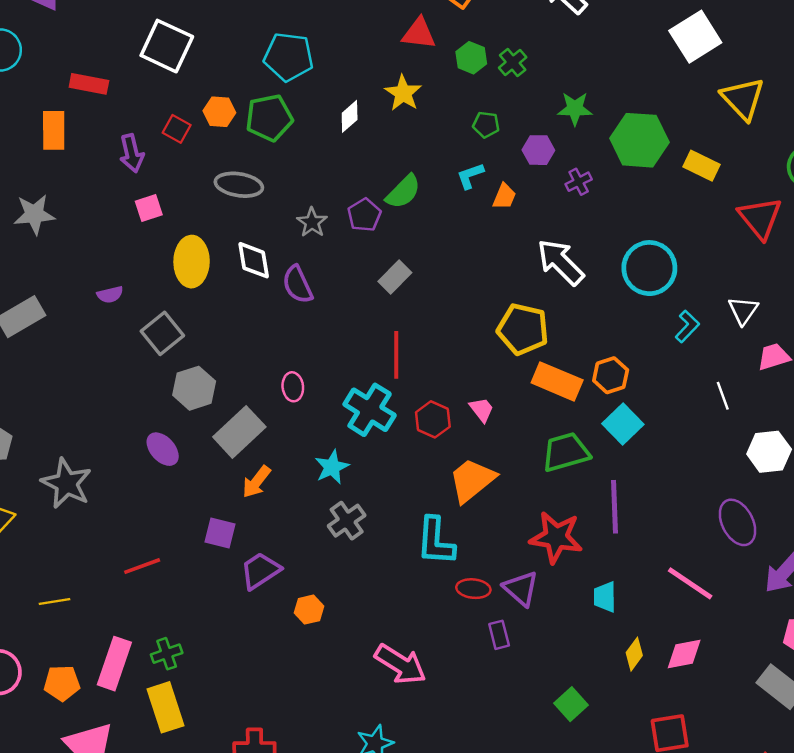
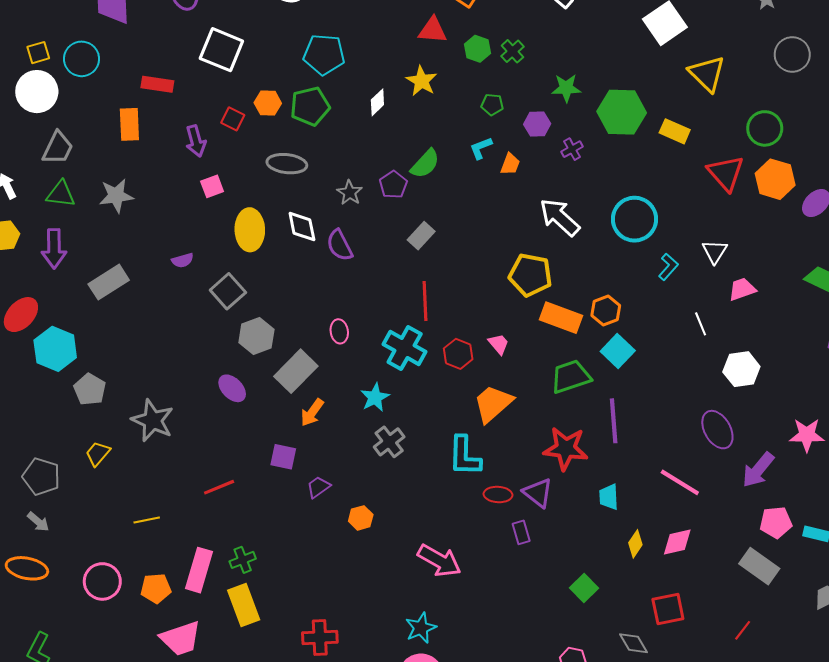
purple trapezoid: (260, 571) -> (318, 487), size x0.7

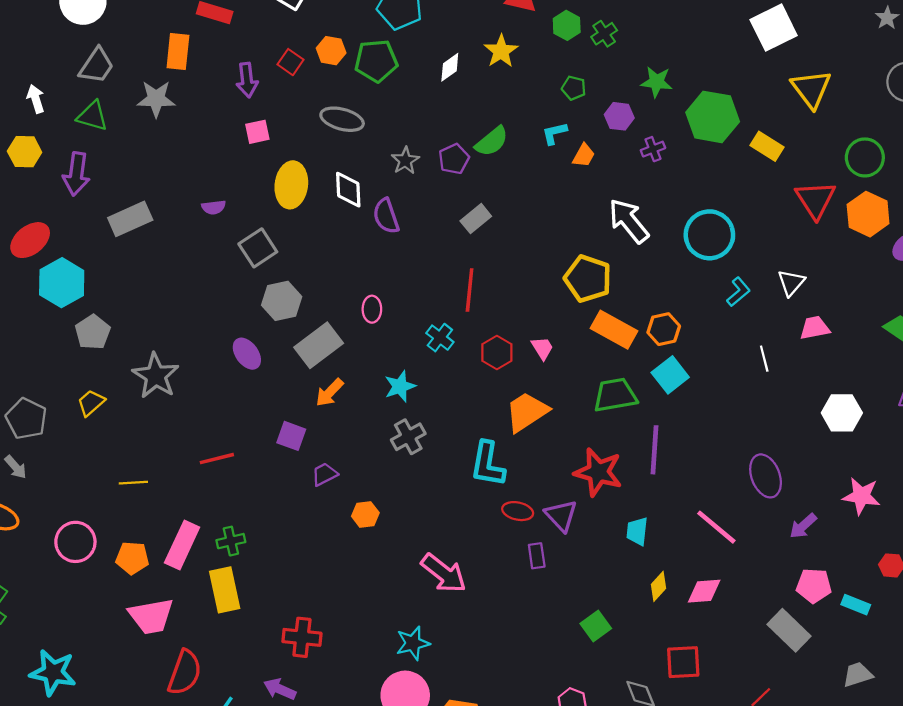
gray star: (116, 196) -> (156, 99), moved
cyan cross: (405, 348) -> (440, 338), size x0.6
white hexagon: (741, 369) -> (842, 413), moved
purple arrow: (758, 470) -> (803, 526), size x0.7

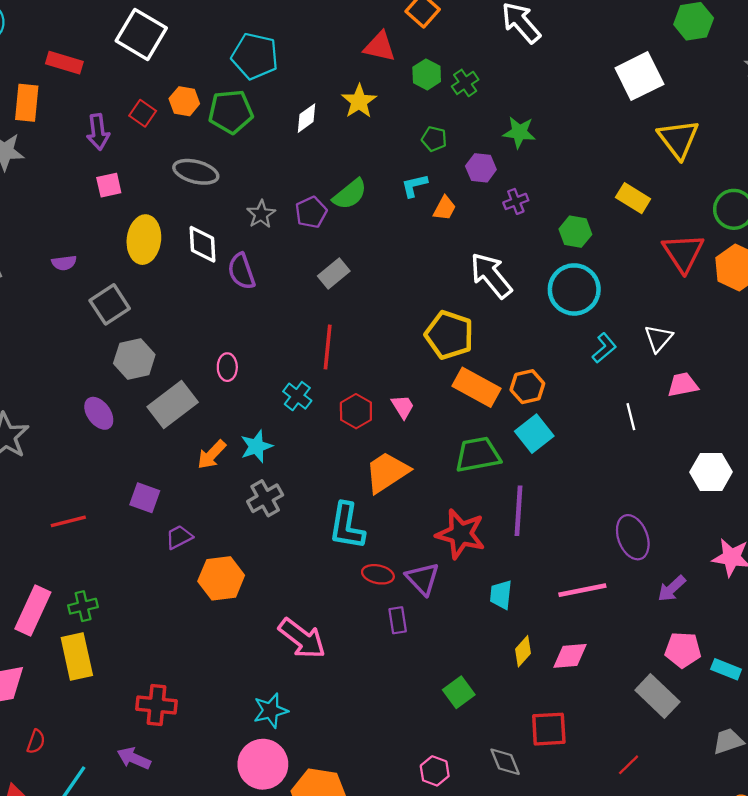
green hexagon: (713, 117) -> (575, 232), moved, size x0.6
orange arrow: (330, 393) -> (212, 455), moved
orange hexagon: (365, 514) -> (221, 578), size x1.6
pink line: (716, 527) -> (582, 590), turned -51
red semicircle: (185, 673) -> (36, 742), size x0.5

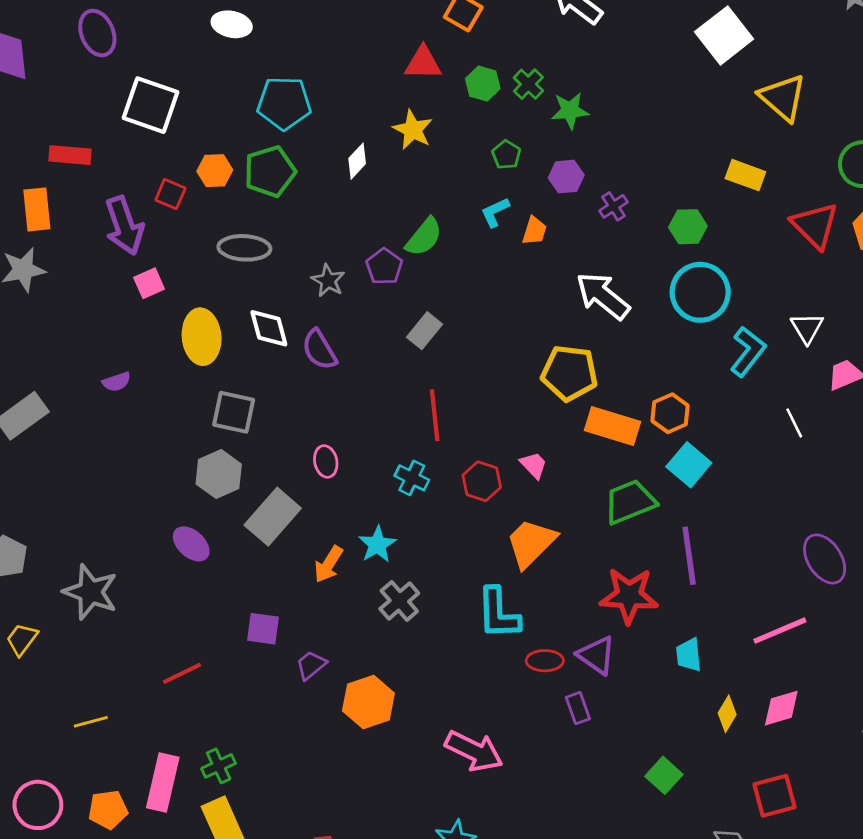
purple arrow: (98, 132) -> (124, 226), size x1.4
green star: (519, 132) -> (570, 111), moved
green pentagon: (434, 139) -> (506, 155), turned 30
gray square: (110, 304) -> (234, 412), moved, turned -33
cyan L-shape: (604, 348) -> (748, 352), size x1.4

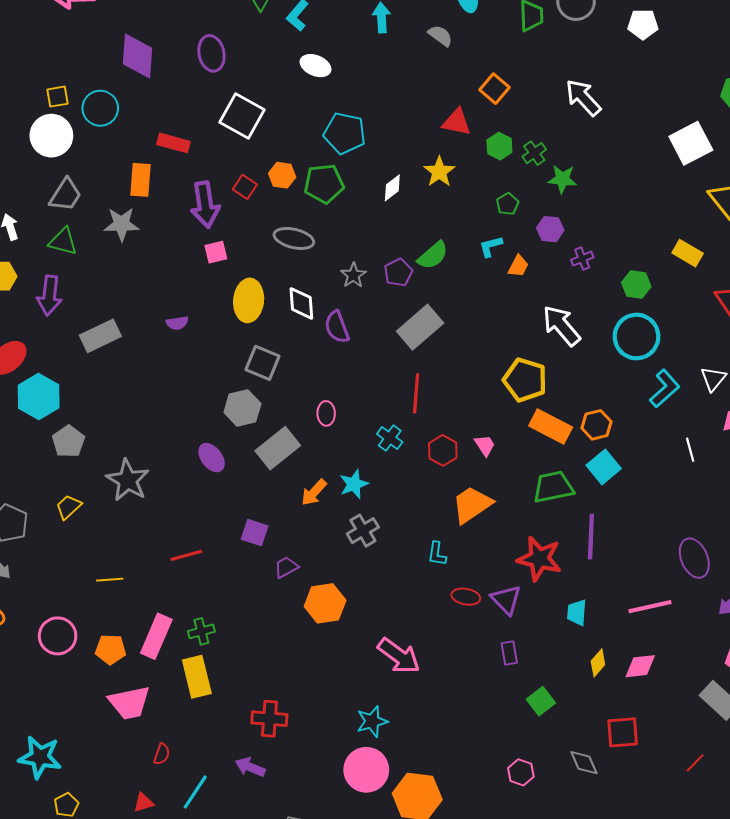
gray rectangle: (424, 331) -> (420, 327), size x1.6
cyan L-shape: (498, 613) -> (437, 554), size x0.6
purple rectangle: (578, 708) -> (509, 653), moved

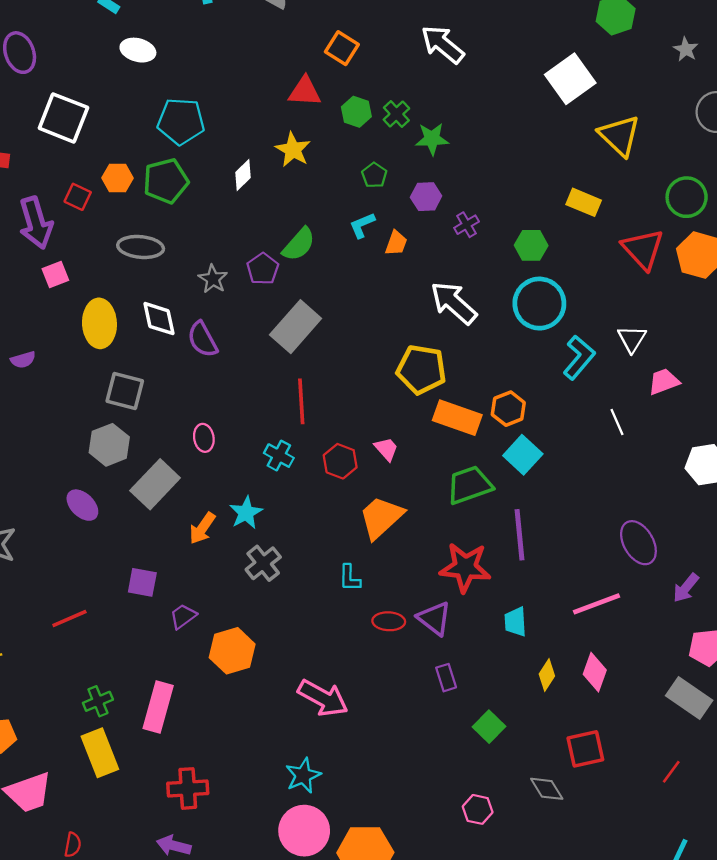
pink rectangle: (156, 636) -> (158, 707), moved
pink diamond: (640, 666) -> (595, 672), turned -56

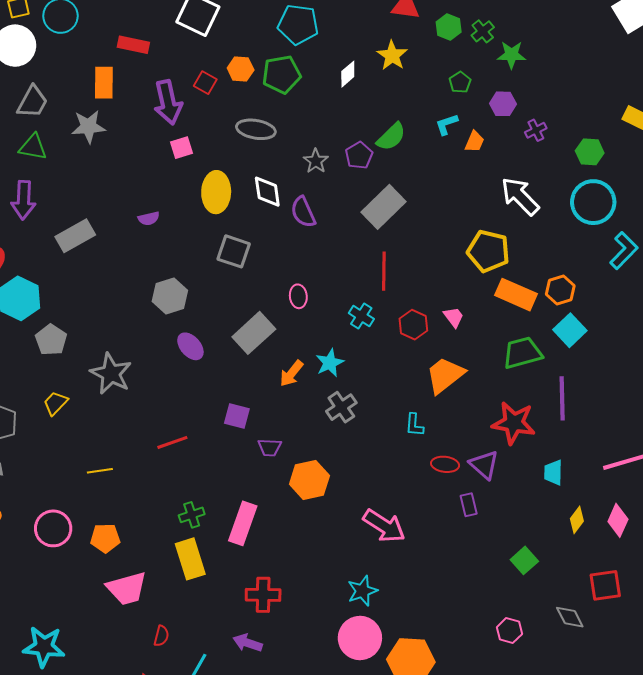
gray hexagon: (109, 445) -> (170, 296), moved
purple trapezoid: (183, 616) -> (270, 447), turned -145
purple rectangle: (446, 678) -> (469, 505), moved

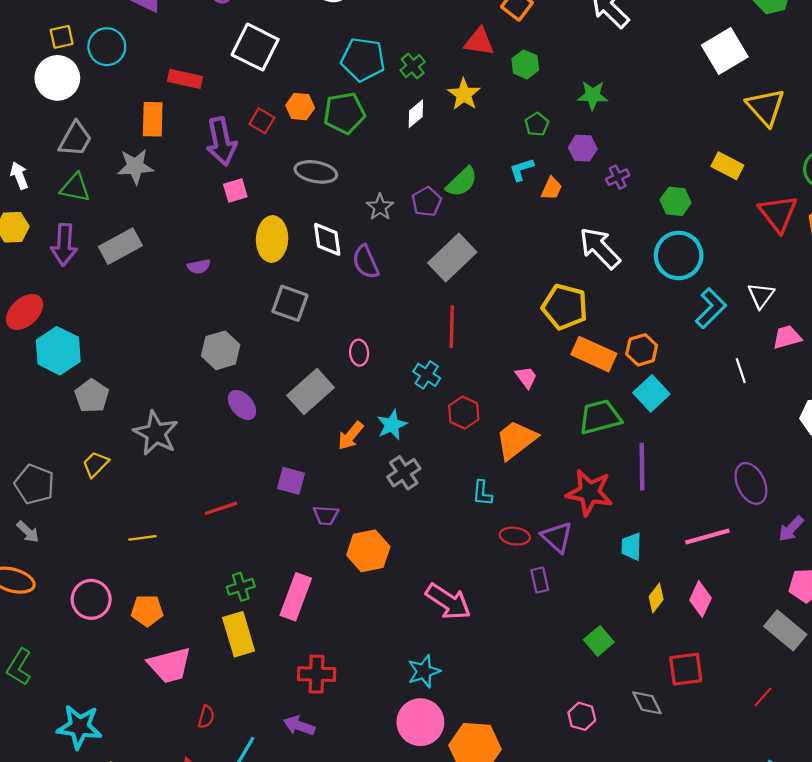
green cross: (483, 31) -> (413, 66), moved
gray rectangle: (75, 236) -> (120, 246), moved
red hexagon: (413, 325) -> (464, 413), moved

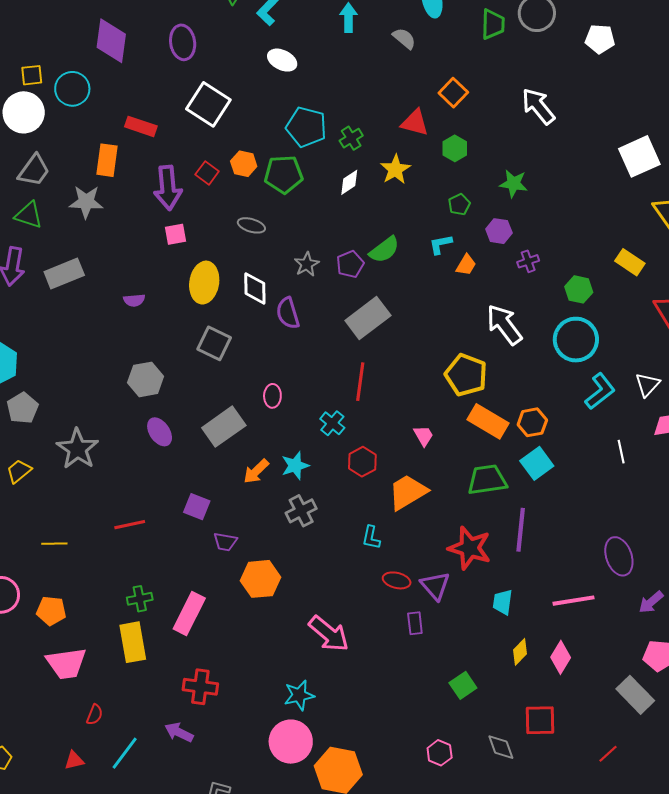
gray ellipse: (316, 172) -> (251, 225), size x0.7

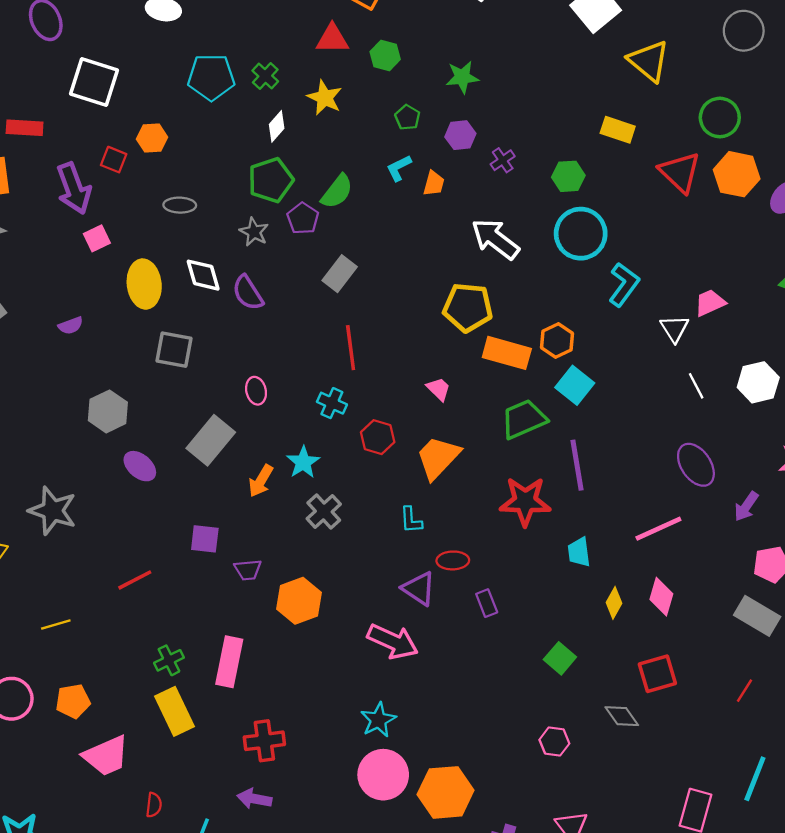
green pentagon: (284, 174) -> (271, 180), moved
gray rectangle: (368, 318) -> (340, 274), size x0.7
white triangle: (647, 385) -> (674, 329), moved
white line: (621, 452) -> (696, 386), moved
purple triangle: (435, 586) -> (419, 588), moved

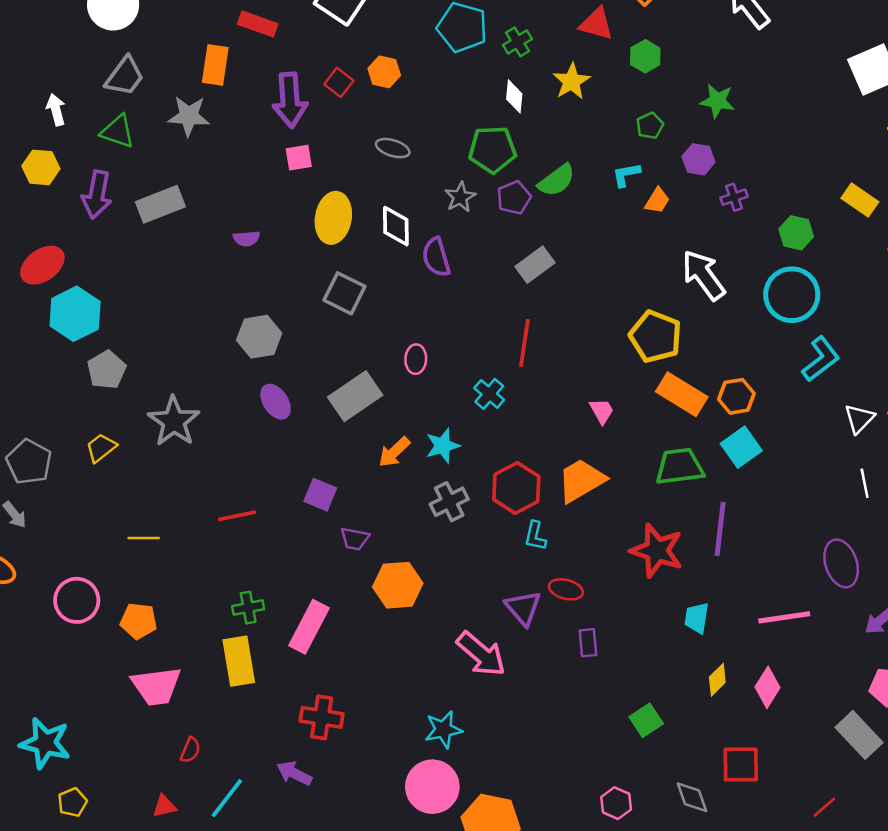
white diamond: (277, 126) -> (514, 96), turned -52
red hexagon: (378, 437) -> (516, 488), moved, size x1.4

